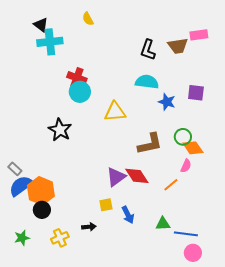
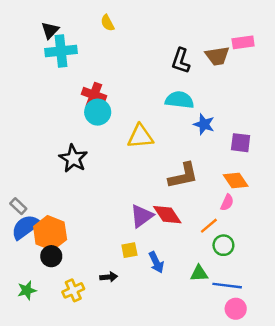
black triangle: (41, 25) -> (50, 30), turned 35
purple square: (196, 93) -> (241, 143), moved
green circle: (183, 137) -> (223, 245), moved

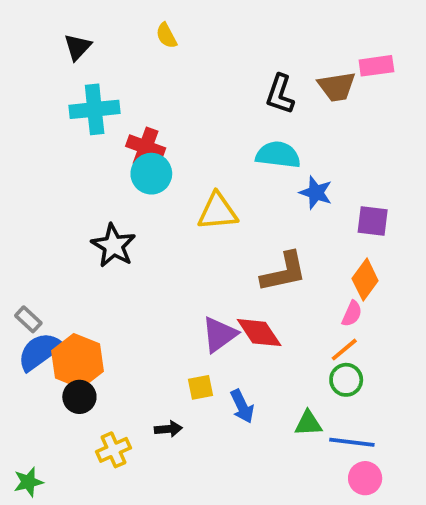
cyan cross: (61, 51) -> (95, 109), moved
orange diamond: (236, 180) -> (365, 280), turned 70
orange line: (209, 226) -> (344, 350), moved
green star: (27, 290) -> (28, 482), moved

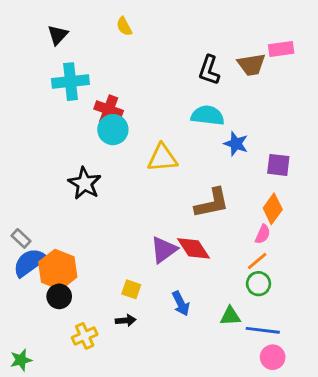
yellow square: (200, 387) -> (131, 289), moved, turned 30

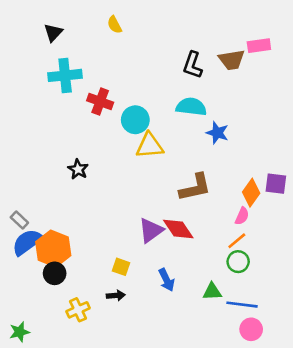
cyan circle: (113, 130) -> (135, 120), moved
purple square: (278, 165) -> (276, 184), moved
black star: (85, 183) -> (78, 169), size x0.7

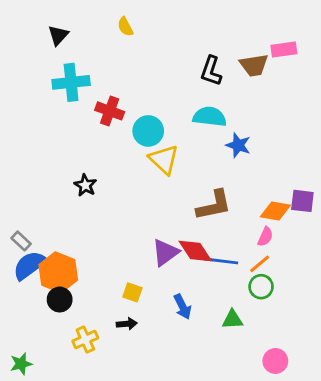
yellow triangle: (150, 146) -> (164, 160), turned 48
orange diamond: (251, 193) -> (275, 211), turned 64
blue line: (242, 305) -> (221, 261), moved

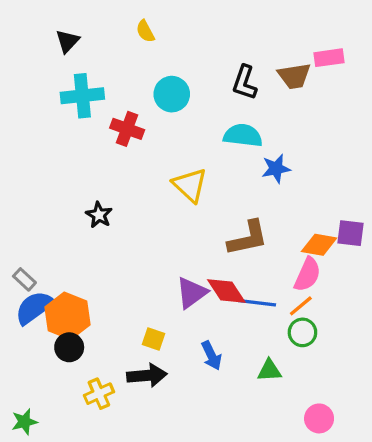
cyan circle: (148, 131) -> (172, 94), moved
blue star: (238, 145) -> (276, 169), turned -30
pink semicircle: (265, 237) -> (307, 274), size x1.5
black arrow: (127, 324) -> (147, 375), size x1.6

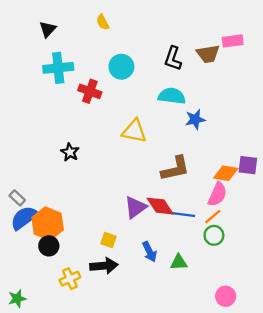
yellow triangle: (190, 185) -> (134, 131), turned -32
green triangle: (269, 370) -> (179, 262), moved

